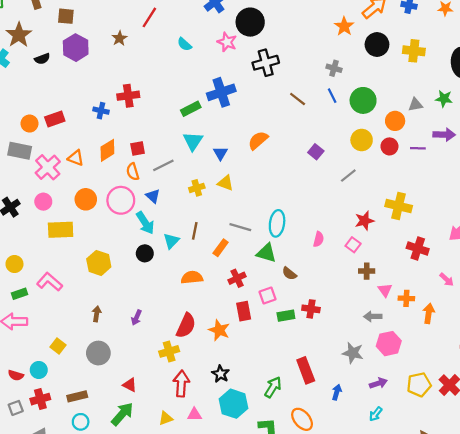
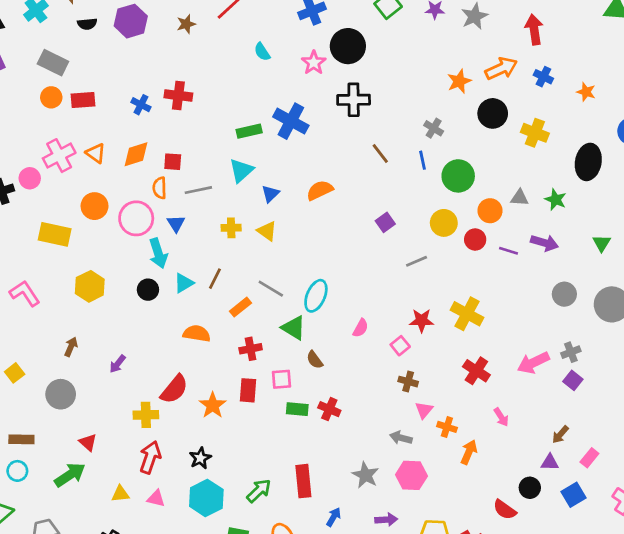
blue cross: (221, 92) -> (291, 121), turned 32
gray rectangle: (20, 151) -> (53, 63), moved
pink circle: (43, 202) -> (30, 178), moved

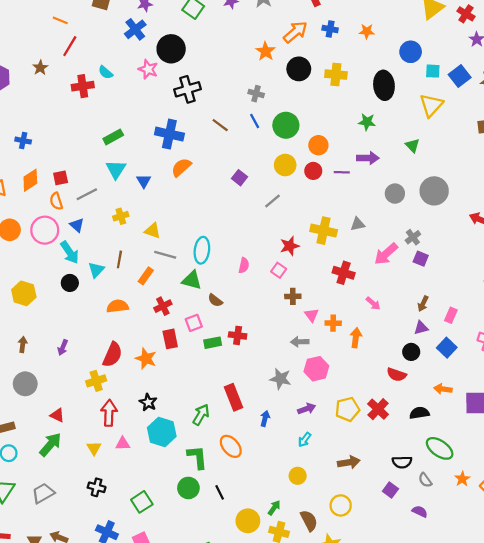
red cross: (178, 95) -> (83, 86), moved
blue cross: (291, 121) -> (169, 134), moved
gray triangle: (520, 198) -> (358, 224), moved
yellow triangle: (267, 231) -> (152, 231), moved
yellow triangle: (120, 494) -> (94, 448), turned -40

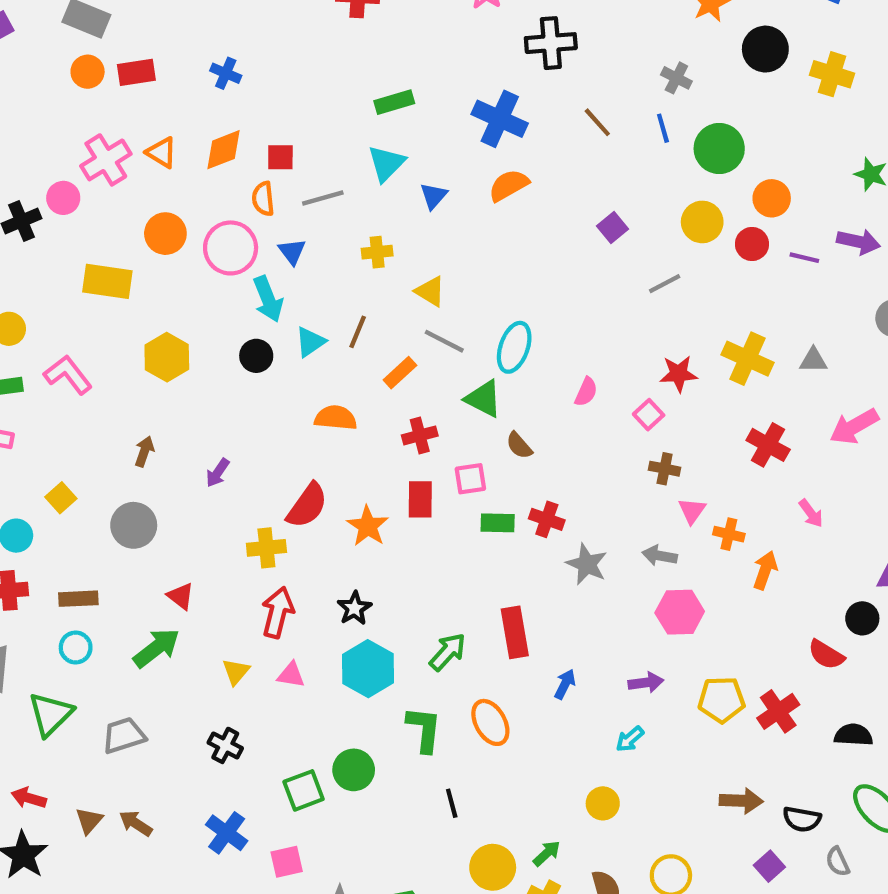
gray star: (280, 379) -> (587, 564), moved
brown arrow: (349, 462) -> (741, 801), moved
green circle: (188, 488) -> (354, 770), moved

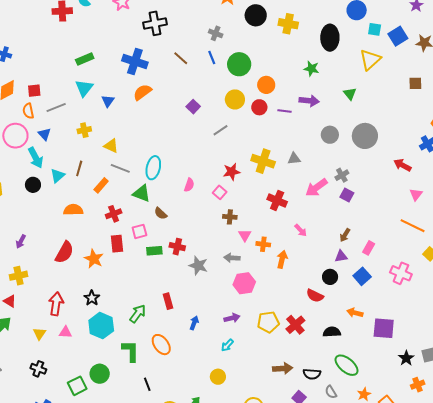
yellow cross: (266, 548) -> (19, 276), moved
red rectangle: (515, 632) -> (168, 301), size x0.7

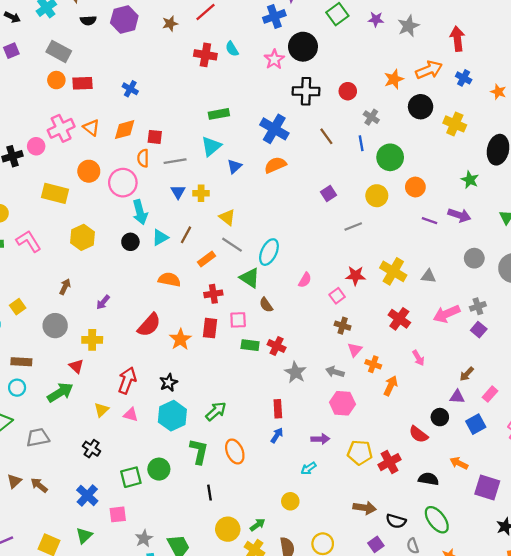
red circle: (259, 107) -> (348, 91), moved
blue triangle: (44, 134) -> (178, 192), moved
red rectangle: (168, 301) -> (278, 409), moved

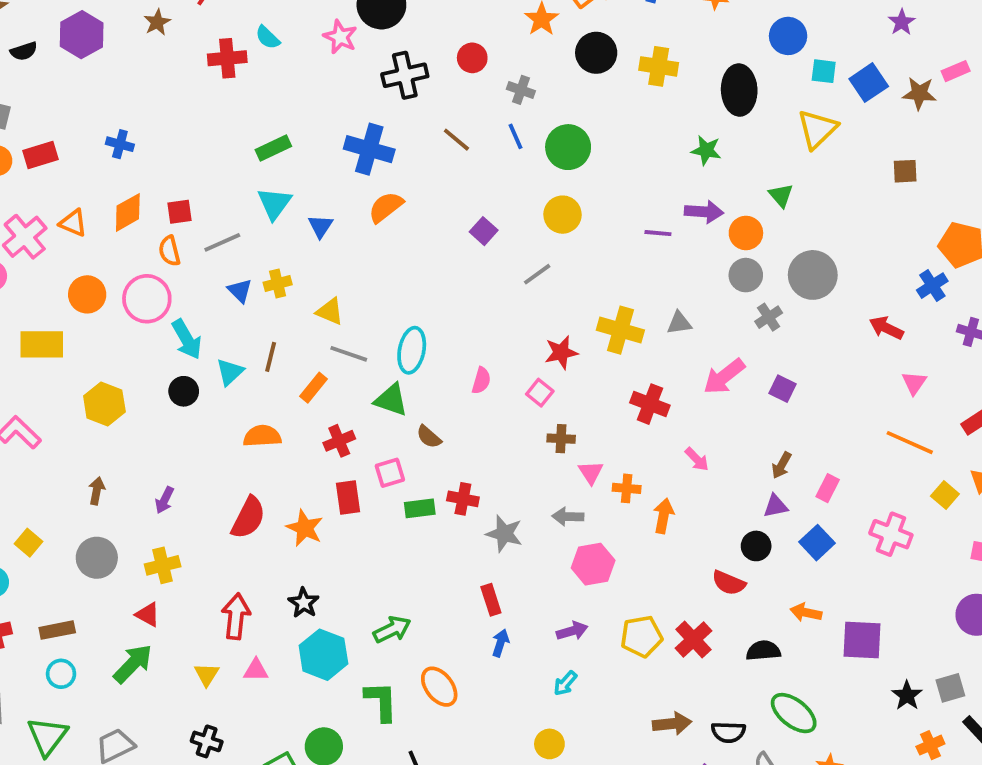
orange circle: (415, 187) -> (746, 233), moved
gray cross: (478, 306) -> (769, 317), moved
green arrow: (216, 411) -> (392, 630), turned 30

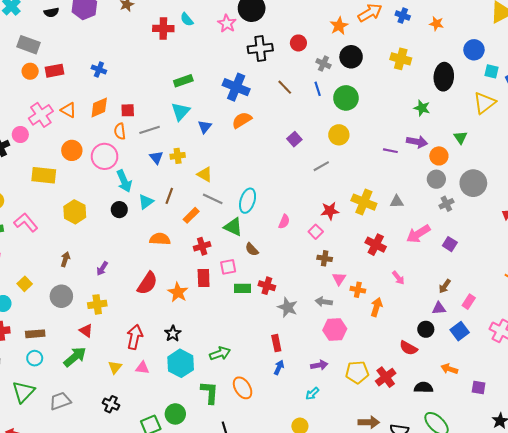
black circle: (596, 53) -> (351, 57), moved
purple square: (862, 640) -> (479, 388), size x0.6

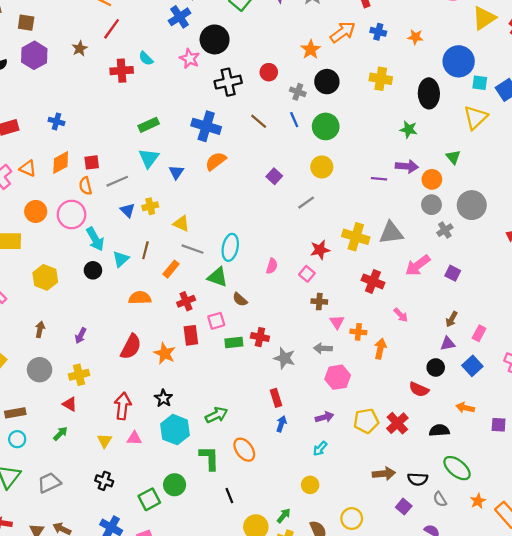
blue circle: (474, 50) -> (459, 61), size x1.4
gray triangle: (397, 202) -> (391, 233), size x1.6
green arrow: (75, 357) -> (60, 434), size x0.6

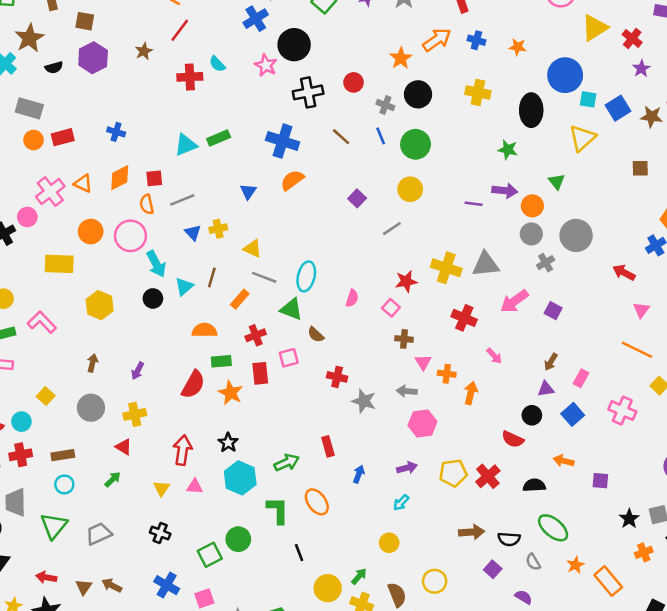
cyan triangle: (149, 158) -> (186, 145), moved, turned 30
green rectangle: (234, 342) -> (221, 361), moved
red rectangle: (276, 398) -> (328, 446), moved

